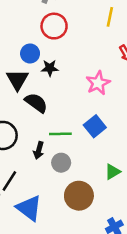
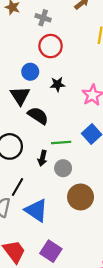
black star: (50, 68) -> (57, 84), moved

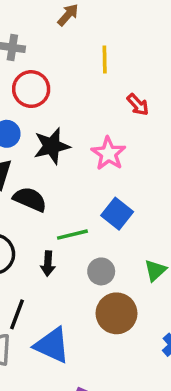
black star: (57, 84) -> (52, 146), size x1.5
gray circle: (63, 168) -> (101, 271), moved

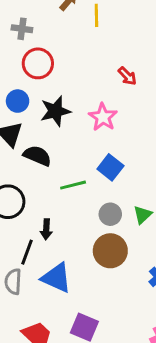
yellow line: (105, 60) -> (96, 15), moved
black arrow: (48, 264) -> (46, 229), moved
gray circle: (101, 271) -> (110, 214), moved

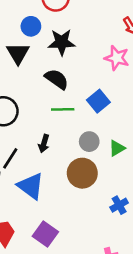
pink star: (103, 117) -> (117, 58), moved, turned -30
black semicircle: (37, 156) -> (57, 79), moved
black arrow: (46, 229) -> (44, 144), moved

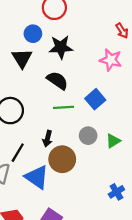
brown circle: (82, 173) -> (62, 159), moved

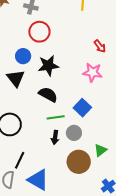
gray circle: (88, 136) -> (74, 133), moved
black arrow: (47, 139) -> (55, 137), moved
green triangle: (113, 141) -> (100, 150), moved
brown circle: (62, 159) -> (79, 162), moved

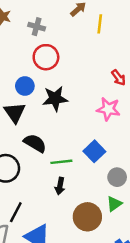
black semicircle: (48, 95) -> (35, 143), moved
gray circle: (74, 133) -> (117, 177), moved

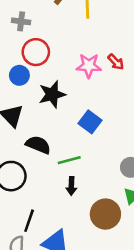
blue circle: (25, 86) -> (19, 75), moved
pink star: (108, 109) -> (89, 66), moved
blue square: (94, 151) -> (90, 122), moved

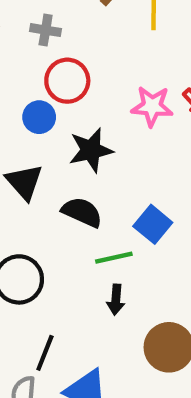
blue square: (90, 122) -> (153, 224), moved
black semicircle: (38, 145) -> (82, 212), moved

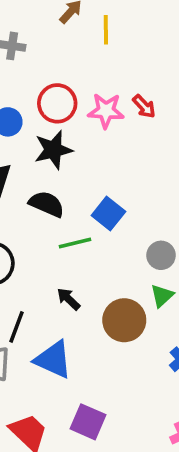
red circle: (67, 81) -> (57, 103), moved
black arrow: (116, 300) -> (68, 299), moved, turned 130

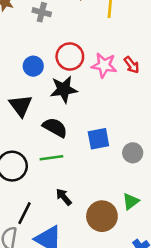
blue square: (108, 213) -> (98, 139), turned 35
green line: (75, 243) -> (51, 158), moved
gray circle: (161, 255) -> (133, 153), moved

